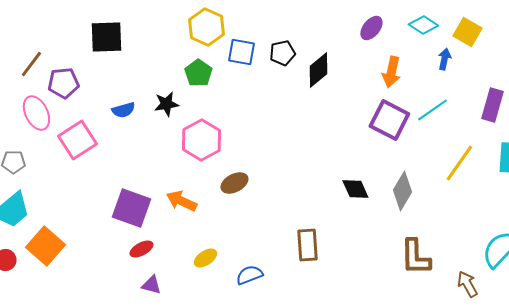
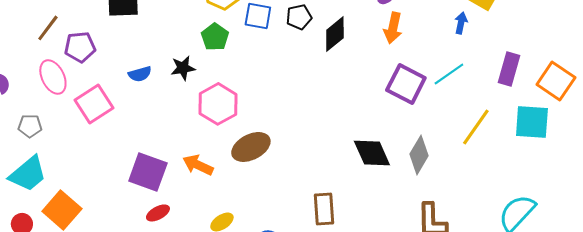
orange arrow: (391, 72) -> (393, 28), moved
brown ellipse: (234, 183) -> (251, 147), size x1.4
black diamond: (355, 189) -> (372, 153), size x1.4

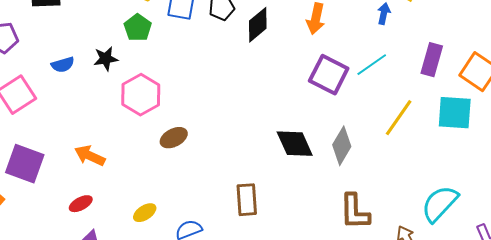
brown ellipse: (251, 147) -> (174, 138), size x0.7
orange arrow: (198, 165) -> (90, 156), moved
purple square: (148, 172) -> (25, 164), moved

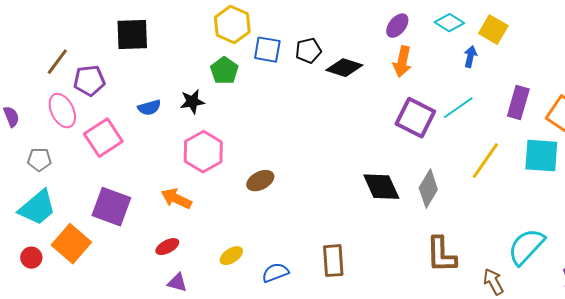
black diamond: (258, 25) -> (344, 68), turned 57
pink hexagon: (141, 95) -> (203, 152), moved
brown rectangle: (247, 200) -> (333, 261), moved

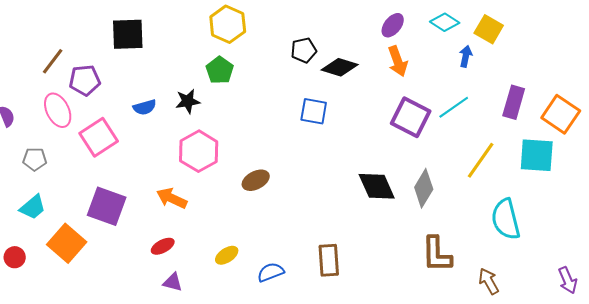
blue square: (267, 50) -> (314, 111), moved
orange arrow: (402, 62) -> (398, 61), turned -32
cyan trapezoid: (37, 208) -> (33, 207), size x0.7
cyan semicircle: (526, 247) -> (506, 219), moved, turned -57
red circle: (31, 258) -> (15, 257), moved

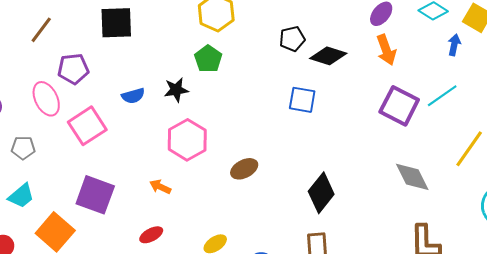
brown line: (53, 61) -> (41, 30), moved
black diamond: (377, 186) -> (321, 193), moved, turned 63
gray diamond: (424, 188) -> (412, 177), turned -57
orange arrow: (172, 198) -> (160, 187), size x0.7

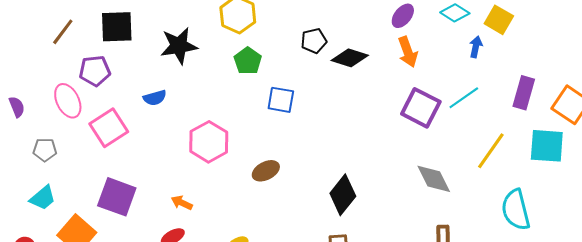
black square: (116, 23) -> (117, 27), moved
green pentagon: (208, 59) -> (248, 61), moved
black star: (176, 90) -> (179, 46), moved, size x1.5
blue square: (302, 100) -> (281, 100), moved
orange arrow: (160, 187) -> (182, 203), moved

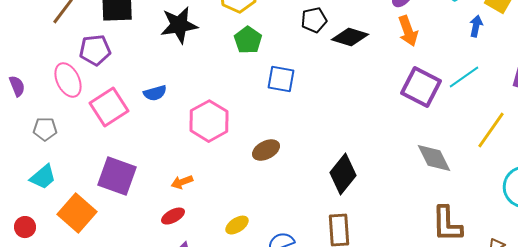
blue semicircle: (155, 98) -> (155, 93), moved
orange arrow: (182, 203) -> (182, 182), turned -45

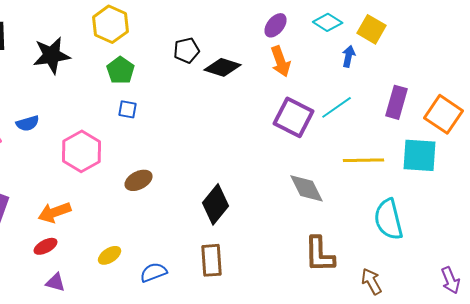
blue square: (281, 79) -> (128, 109), moved, size x0.7
yellow line: (491, 130) -> (364, 160), turned 54
orange arrow: (182, 182) -> (55, 212), size x1.5

